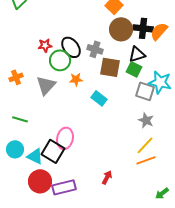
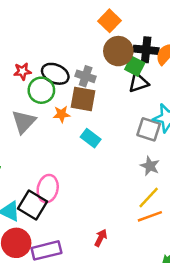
black ellipse: (71, 47) -> (55, 74), turned -30
brown square: (110, 67) -> (83, 99), moved
green square: (134, 69) -> (135, 66), moved

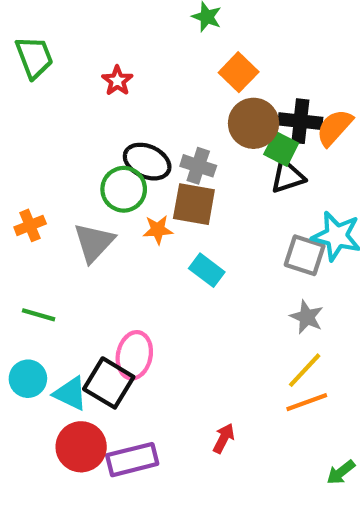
red star: (22, 71) -> (117, 81), moved, turned -30

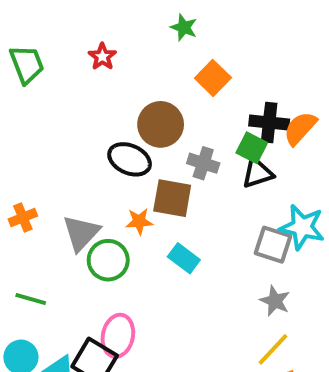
red star: (117, 81) -> (102, 57), moved
brown circle: (254, 123) -> (161, 124), moved
gray cross: (198, 166) -> (203, 163), moved
green circle: (124, 189) -> (108, 260), moved

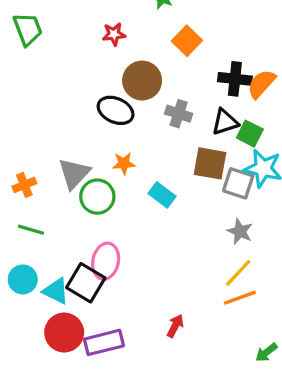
red star: (102, 57) -> (114, 34), moved, turned 30
green square: (252, 148) -> (250, 134), moved
brown square: (172, 198) -> (210, 163), moved
orange cross: (23, 218) -> (24, 185), moved

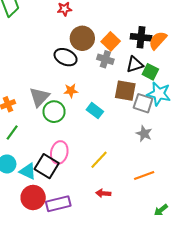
orange square: (187, 41) -> (111, 41), moved
green line: (31, 230) -> (12, 133), turned -70
yellow line: (238, 273) -> (99, 160), moved
red arrow: (175, 326) -> (103, 193), turned -112

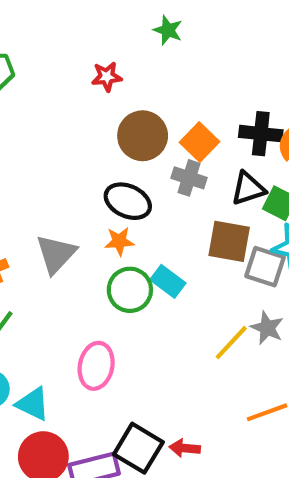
black ellipse: (66, 57) -> (128, 201), moved
green circle: (54, 112) -> (130, 290), moved
yellow line: (99, 160) -> (231, 343), moved
black square: (47, 166) -> (138, 448), moved

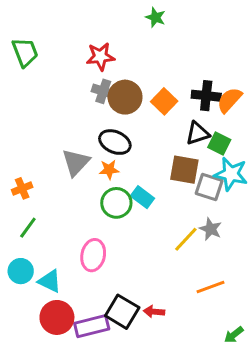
green star: (168, 30) -> (155, 17), moved
red star: (107, 77) -> (100, 57), size x1.4
gray cross: (189, 178) -> (103, 91), moved
gray triangle: (56, 254) -> (76, 162), moved

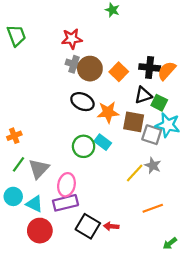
gray triangle: (76, 162) -> (39, 169), moved
orange star: (109, 170) -> (108, 112), moved, size x1.5
purple rectangle: (92, 326) -> (65, 203), moved

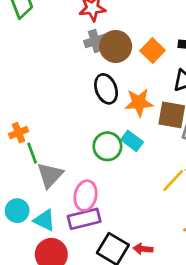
gray cross: (74, 64) -> (95, 41), turned -35
black ellipse: (82, 102) -> (106, 89), turned 45
green line: (19, 164) -> (32, 153), moved, turned -56

